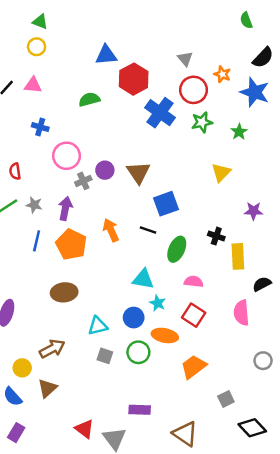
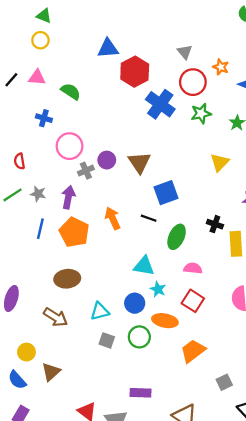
green semicircle: (89, 99) -> (71, 91), moved, turned 48
brown arrow: (52, 349) -> (56, 317), moved, turned 60

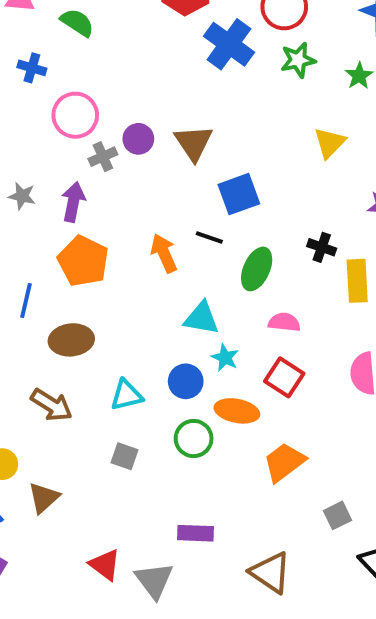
orange arrow: (113, 218) -> (164, 253), moved
blue line: (40, 229) -> (26, 301), moved
gray square: (107, 340) -> (125, 456), moved

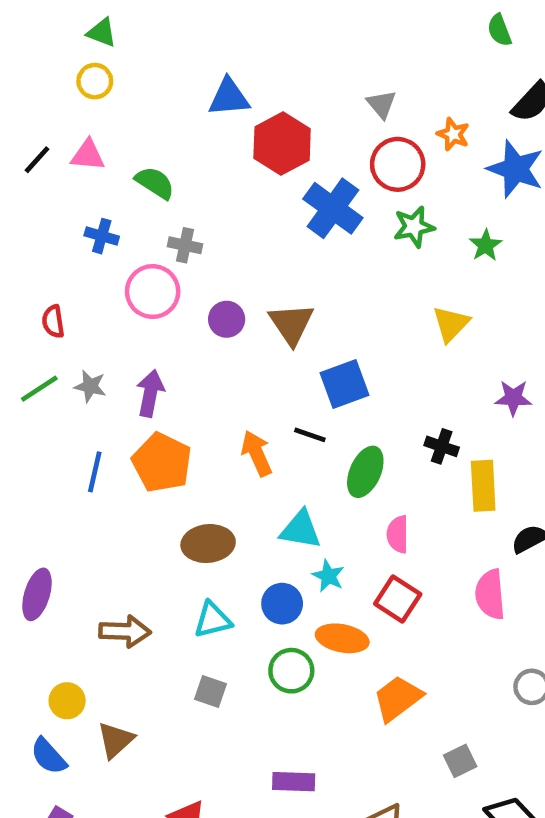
gray cross: (103, 157) -> (185, 245), moved, turned 36
blue line: (26, 301) -> (95, 472), moved
pink semicircle: (284, 322) -> (398, 534), turned -96
brown ellipse: (71, 340) -> (208, 544), moved
brown arrow: (52, 405) -> (125, 631), turned -30

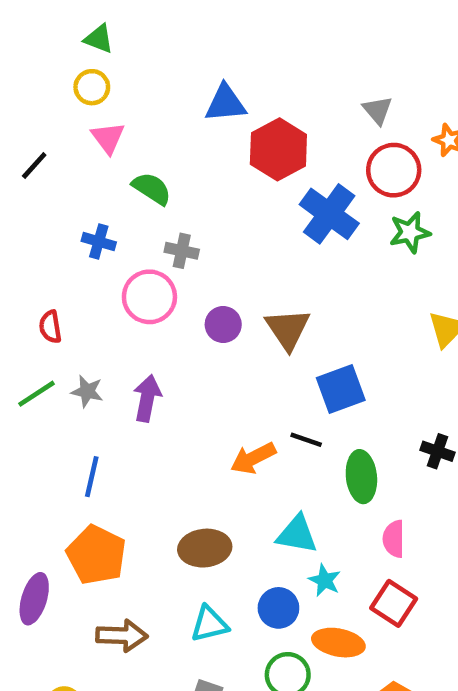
pink triangle: (88, 155) -> (108, 138), moved, turned 48
orange arrow: (257, 453) -> (253, 458), turned -93
orange pentagon: (162, 463) -> (96, 555), moved
green ellipse: (365, 472) -> (361, 477), turned -30

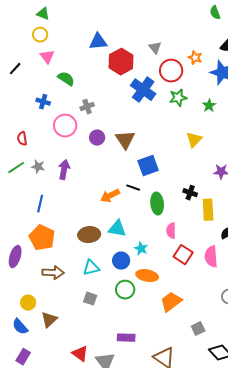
gray triangle: (378, 110) -> (155, 48), moved
gray cross: (182, 251) -> (87, 107), moved, turned -32
cyan triangle: (297, 534) -> (117, 229), moved
red square: (394, 603) -> (183, 255), moved

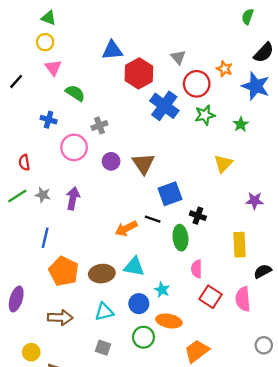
green semicircle: (215, 13) -> (248, 17), turned 40
black cross: (190, 193) -> (198, 216), moved
orange pentagon: (42, 238) -> (64, 271), moved

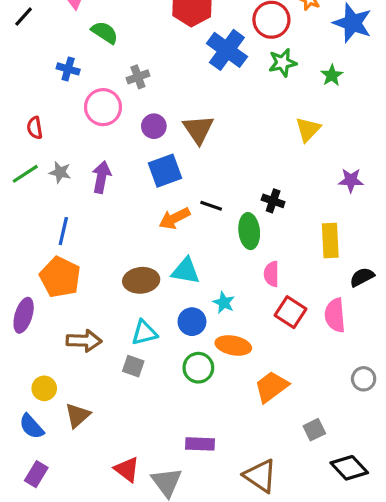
blue square: (170, 194) -> (165, 171), moved
orange pentagon: (64, 271) -> (60, 277), moved
gray square: (103, 348) -> (133, 366), moved

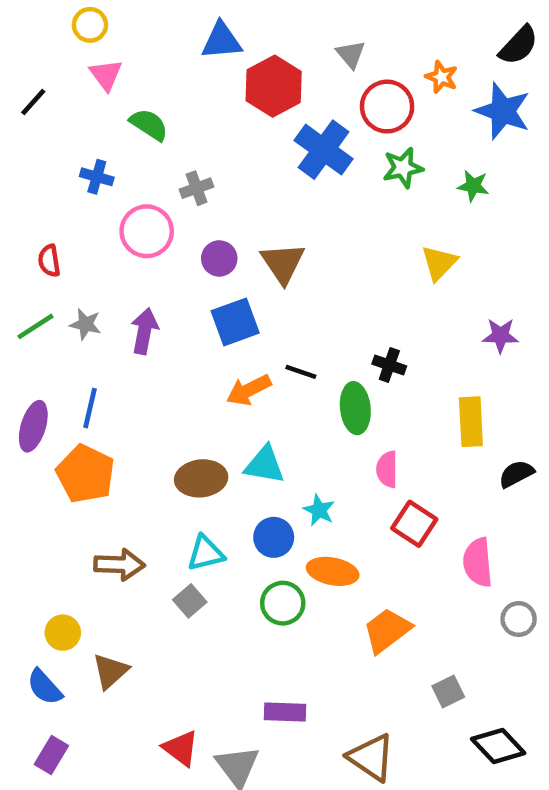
green star: (332, 75) -> (473, 186), turned -30
purple ellipse: (24, 315) -> (33, 426), moved
pink semicircle: (335, 315) -> (478, 562), moved
gray square: (133, 366) -> (190, 601), turned 30

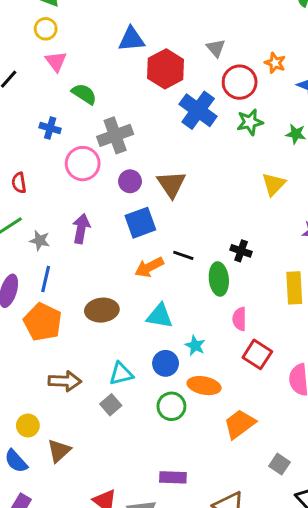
gray cross: (197, 188) -> (115, 135), size x1.6
gray star: (85, 324) -> (40, 241), moved
brown ellipse: (201, 478) -> (102, 310), moved
gray square: (448, 692) -> (280, 464), turned -30

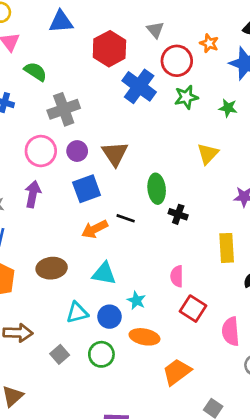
blue triangle: (131, 39) -> (61, 22), moved
pink circle: (83, 164) -> (41, 151), moved
green ellipse: (219, 279) -> (157, 189), moved
cyan triangle: (121, 374) -> (77, 313), moved
green circle: (171, 406) -> (101, 354), moved

